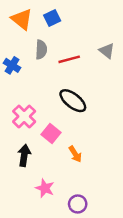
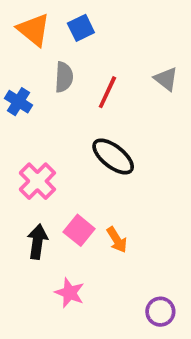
red line: (69, 59) -> (107, 92), turned -50
pink square: (51, 133) -> (79, 230), moved
purple circle: (78, 204) -> (160, 312), moved

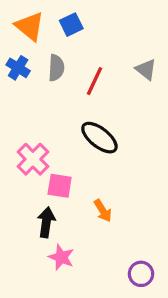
blue cross: (19, 102) -> (18, 68), moved
pink square: (79, 230) -> (60, 186), moved, turned -30
black arrow: (37, 242) -> (46, 222), moved

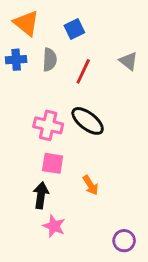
blue square: (71, 25) -> (74, 29), moved
blue cross: (18, 68) -> (16, 60), turned -36
pink cross: (33, 159) -> (48, 125), moved, turned -32

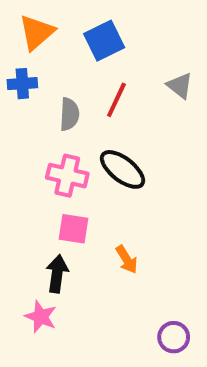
orange triangle: (26, 23) -> (37, 32), turned 40
blue square: (74, 29) -> (104, 41), size x1.4
gray semicircle: (50, 60) -> (69, 114), moved
pink star: (54, 226) -> (41, 317), moved

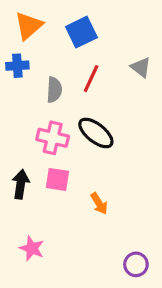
black arrow: (57, 274) -> (21, 184), moved

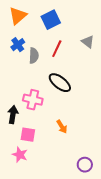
blue cross: (17, 66) -> (18, 45), moved, turned -32
pink cross: (53, 138) -> (33, 100), moved
pink square: (57, 179) -> (28, 135), moved

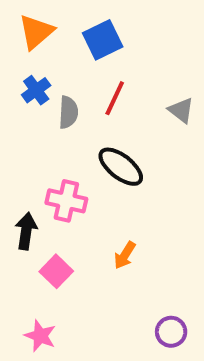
gray triangle: (88, 42) -> (181, 110), moved
orange arrow: (62, 127) -> (125, 255), turned 64
pink square: (28, 135) -> (56, 271), turned 35
pink star: (20, 155) -> (40, 336), moved

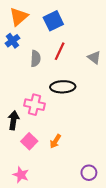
blue cross: (36, 90) -> (12, 41), moved
black ellipse: (121, 167) -> (63, 87), turned -40
orange arrow: (125, 255) -> (55, 141), moved

